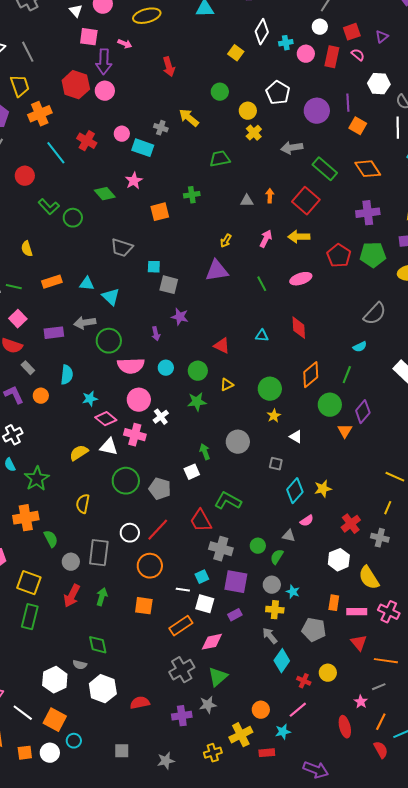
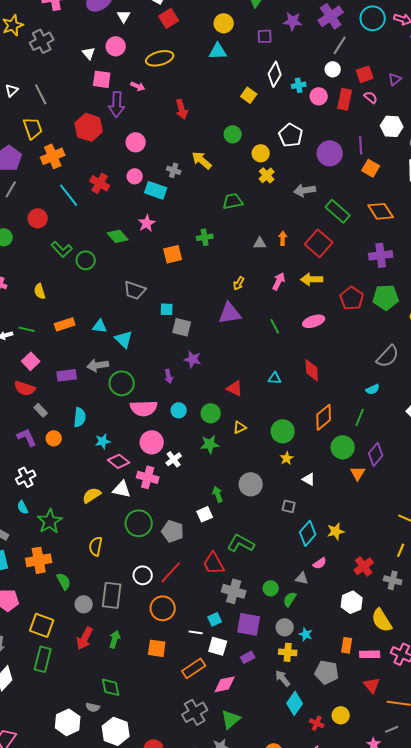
pink circle: (105, 91) -> (136, 142), moved

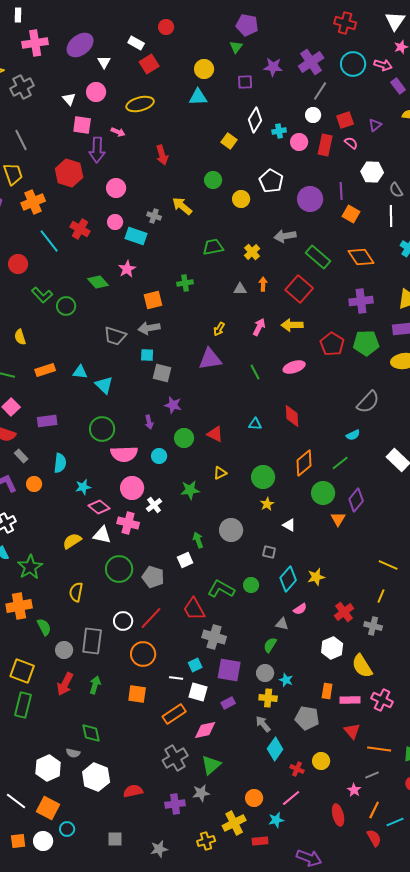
yellow cross: (267, 175) -> (252, 252), moved
gray arrow: (98, 365) -> (149, 328), moved
green circle: (211, 413) -> (184, 438), moved
green line: (360, 417) -> (340, 463), turned 30
green circle: (271, 588) -> (251, 585), moved

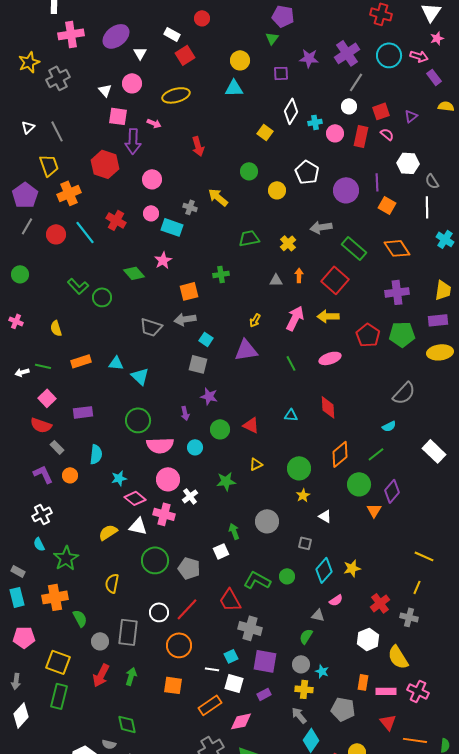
red circle: (18, 264) -> (56, 234), moved
pink arrow: (259, 327) -> (295, 318), size x1.4
cyan square: (147, 355) -> (206, 339), moved, turned 32

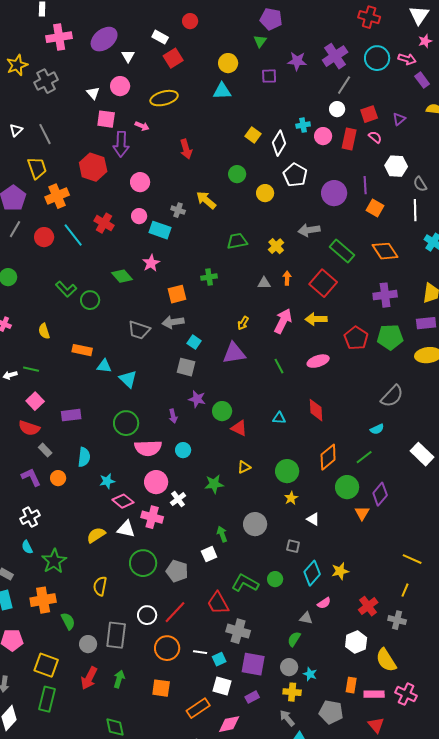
white diamond: (291, 111) -> (279, 143), moved
orange rectangle: (81, 361) -> (82, 350), moved, turned 30
green circle: (220, 429) -> (222, 411), moved
white line: (212, 669) -> (200, 652), moved

